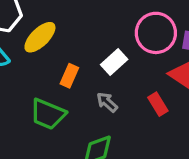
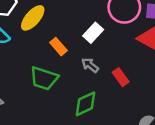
orange rectangle: (69, 76) -> (59, 47), turned -60
red rectangle: (158, 104) -> (121, 77), moved

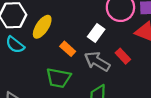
gray arrow: (90, 65) -> (97, 61), size x1.6
red rectangle: (121, 77) -> (123, 56), moved

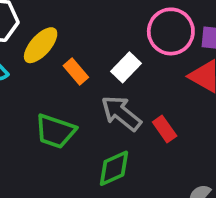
orange rectangle: (68, 49) -> (76, 72), moved
red rectangle: (123, 56) -> (165, 129), moved

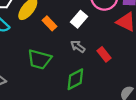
gray arrow: (121, 113) -> (78, 47), size x0.6

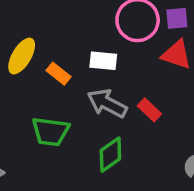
white rectangle: (79, 19) -> (103, 61), turned 63
gray arrow: (78, 47) -> (107, 103), size x1.6

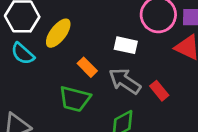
orange rectangle: (58, 74) -> (87, 67), moved

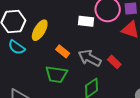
white rectangle: (126, 45) -> (86, 21), moved

